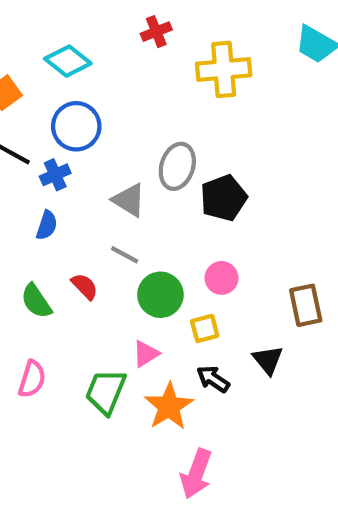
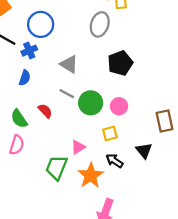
gray ellipse: (177, 166) -> (100, 24), moved
green circle: (160, 295) -> (91, 103), moved
pink semicircle: (32, 379) -> (17, 145), moved

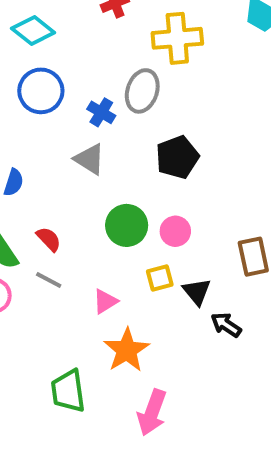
blue cross: (29, 51) -> (101, 112), moved, turned -35
gray line: (67, 94) -> (49, 280), moved
black triangle: (144, 151) -> (197, 292), moved
black arrow: (114, 161) -> (226, 325), moved
green trapezoid: (57, 168) -> (68, 391), moved, turned -30

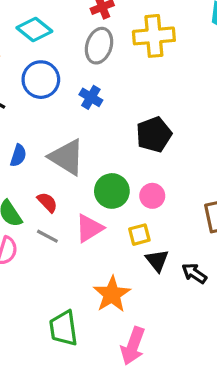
gray ellipse: (142, 91) -> (99, 46), moved
gray triangle: (90, 159) -> (67, 157), moved, size x1.4
black triangle: (197, 292) -> (157, 260), moved
pink triangle: (105, 301) -> (89, 228), moved, size x1.4

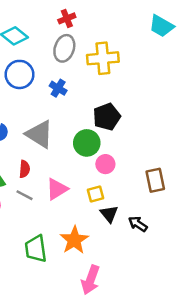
yellow cross: (154, 36) -> (103, 58), moved
green circle: (112, 191) -> (87, 143), moved
red semicircle: (47, 202) -> (25, 169), turned 49
green trapezoid: (63, 328) -> (36, 249), moved

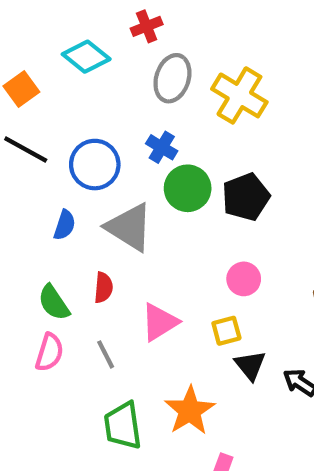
red cross: (67, 18) -> (147, 26), moved
yellow cross: (103, 58) -> (239, 95), turned 36
blue circle: (20, 74) -> (95, 165), moved
green circle: (87, 143) -> (188, 188), moved
gray line: (25, 195) -> (106, 354), moved, turned 35

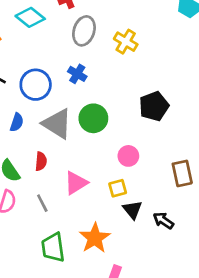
yellow cross: (239, 95) -> (126, 42), size x0.7
green circle: (188, 188) -> (93, 118), moved
black pentagon: (246, 197) -> (154, 106), moved

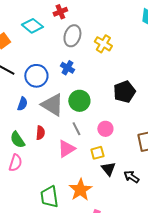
gray line: (42, 203) -> (76, 129), moved

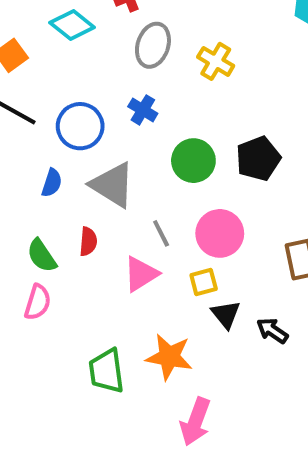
green circle: (79, 101) -> (193, 161), moved
pink circle: (105, 129) -> (220, 233), size x1.5
orange star: (80, 190) -> (169, 357), turned -30

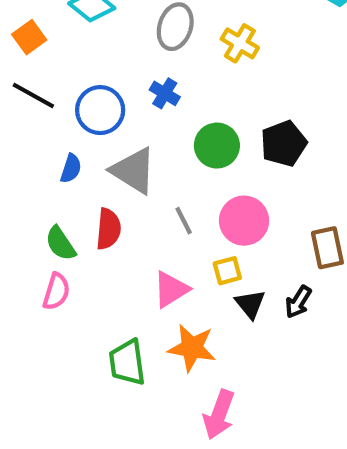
red semicircle: (88, 242) -> (108, 229), size x1.4
pink triangle: (141, 274) -> (171, 289), moved
black arrow: (272, 331) -> (298, 302), moved, turned -92

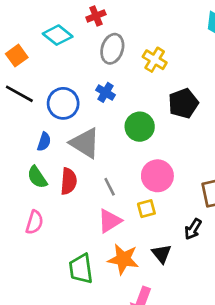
black pentagon: (284, 143) -> (183, 103), moved
gray line: (184, 221) -> (110, 187), moved
green semicircle: (60, 244) -> (37, 177), moved
black triangle: (250, 304) -> (161, 254), moved

